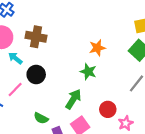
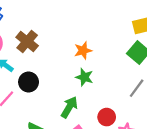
brown cross: (36, 37) -> (27, 41), turned 30
orange star: (97, 48) -> (83, 50), moved

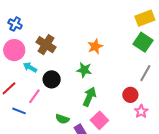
green star: (84, 77) -> (84, 70), moved
red circle: (107, 117) -> (130, 95), moved

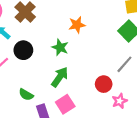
pink star: (141, 111) -> (120, 101), moved

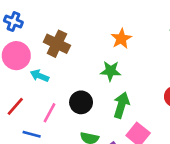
black circle: (23, 50) -> (81, 102), moved

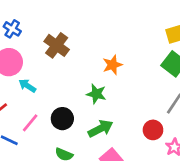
brown cross: (57, 44) -> (57, 45), moved
green arrow: (121, 105) -> (101, 129), turned 35

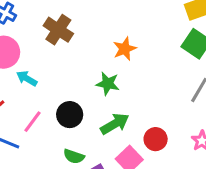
red circle: (153, 130) -> (156, 139), moved

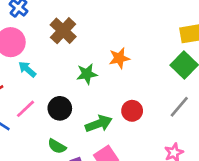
green star: (108, 84) -> (87, 74), moved, turned -30
red circle: (156, 139) -> (132, 111), moved

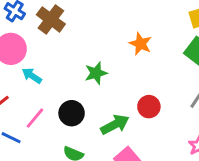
brown cross: (63, 31) -> (51, 19), moved
orange star: (119, 58) -> (140, 44), moved, turned -30

